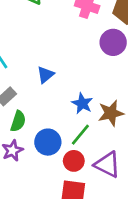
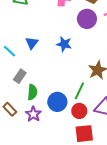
blue triangle: (45, 75) -> (32, 43), moved
blue star: (82, 103) -> (64, 44), moved

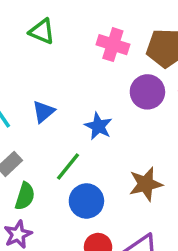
green line: (79, 91) -> (68, 166), moved
blue circle: (57, 102) -> (86, 201), moved

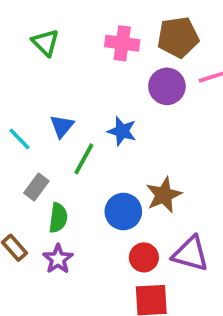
green triangle: (42, 31) -> (46, 43), turned 32
green line: (68, 166) -> (84, 159), moved
brown star: (146, 184) -> (164, 195), moved

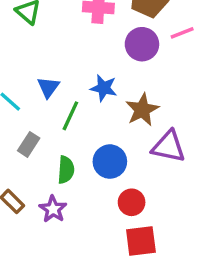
brown star: (164, 195) -> (142, 110), moved
green semicircle: (58, 218) -> (66, 170), moved
purple triangle: (190, 254) -> (169, 147), moved

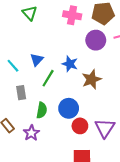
gray rectangle: (29, 144) -> (21, 93), turned -48
purple triangle: (169, 147) -> (105, 128), moved, turned 45
red circle: (132, 202) -> (80, 126), moved

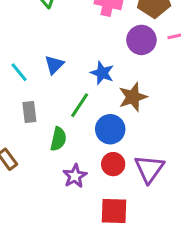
green line: (48, 78) -> (80, 105), moved
blue circle: (69, 108) -> (110, 129), moved
purple star: (31, 133) -> (75, 176), moved

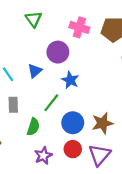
purple circle: (141, 40) -> (58, 52), moved
brown star: (133, 97) -> (102, 123), moved

